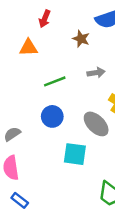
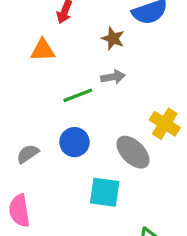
gray arrow: (96, 73) -> (113, 77), moved
gray semicircle: (12, 134) -> (28, 154), moved

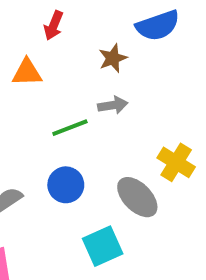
brown star: (113, 38) -> (113, 58), turned 30
cyan square: (105, 192) -> (103, 246), turned -32

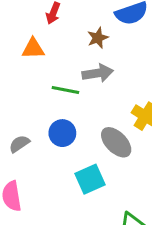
gray arrow: (113, 105) -> (98, 73), size x1.4
green line: (70, 128) -> (65, 90), turned 32

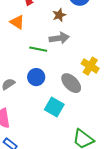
orange triangle: (33, 49) -> (17, 22), turned 35
cyan square: (90, 179) -> (54, 107), turned -36

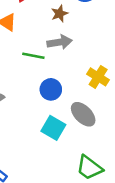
blue circle: (36, 77) -> (51, 89), moved
gray ellipse: (71, 83) -> (83, 114), moved

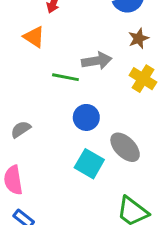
brown star: (60, 14) -> (139, 38), moved
yellow cross: (98, 77) -> (143, 79), moved

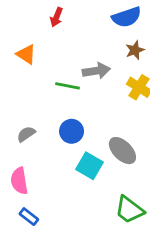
orange triangle: (34, 37) -> (26, 54), moved
blue circle: (86, 117) -> (72, 131), moved

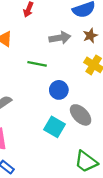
gray arrow: (96, 71) -> (60, 38), moved
blue circle: (72, 131) -> (59, 90), moved

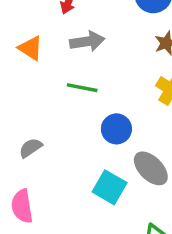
gray arrow: (60, 38) -> (87, 41), moved

